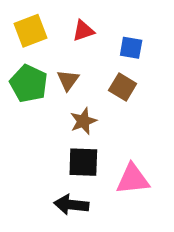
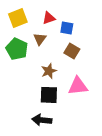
blue square: (131, 48) -> (67, 28), moved
brown triangle: (68, 80) -> (40, 39), moved
pink triangle: (133, 179) -> (78, 86), moved

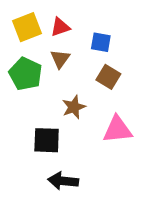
red triangle: (49, 18) -> (60, 27), moved
black square: (49, 95) -> (47, 140), moved

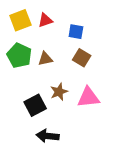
brown triangle: (60, 59) -> (45, 59), moved, turned 42
brown star: (74, 107) -> (59, 92), moved
black square: (47, 140) -> (35, 105), turned -30

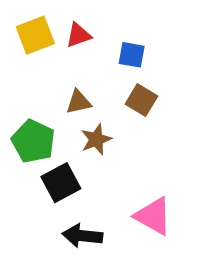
green pentagon: (19, 55) -> (33, 141), moved
brown star: (59, 92) -> (96, 139), moved
pink triangle: (88, 97) -> (153, 216), moved, turned 35

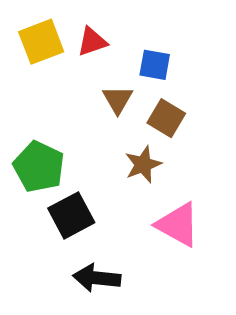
brown triangle: (79, 102) -> (118, 100), moved, turned -48
brown star: (96, 139) -> (143, 164), moved
pink triangle: (153, 216) -> (178, 225), moved

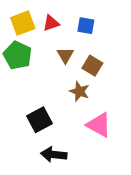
blue square: (155, 65) -> (86, 26), moved
brown star: (143, 164) -> (79, 91), turned -30
green pentagon: (39, 167) -> (18, 55), moved

